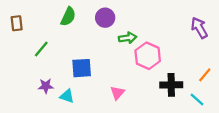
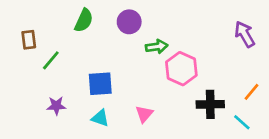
brown rectangle: (17, 23) -> (29, 40), moved
cyan triangle: (67, 96) -> (100, 118), moved

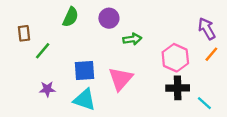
pink hexagon: (181, 69) -> (175, 58), moved
orange line: (252, 92) -> (211, 54), moved
pink triangle: (144, 114) -> (121, 79), moved, size x1.6
cyan triangle: (100, 118) -> (85, 100), size x1.5

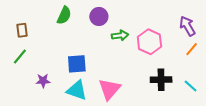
green line: (43, 51) -> (20, 57), moved
pink hexagon: (175, 58) -> (149, 42), moved
pink triangle: (121, 79) -> (109, 89), moved
cyan line: (204, 103) -> (191, 86), moved

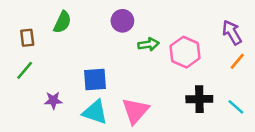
green semicircle: (64, 15) -> (62, 22), moved

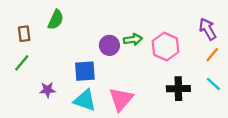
purple circle: (122, 21) -> (109, 45), moved
cyan line: (236, 107) -> (213, 84), moved

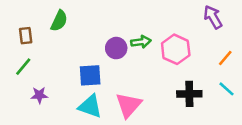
purple arrow: (208, 29) -> (213, 17), moved
purple star: (48, 90) -> (39, 95), moved

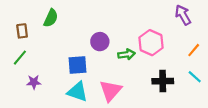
green arrow: (141, 42) -> (126, 54), moved

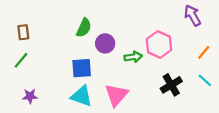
green semicircle: (51, 18) -> (84, 28), moved
black cross: (163, 81) -> (171, 85), turned -30
purple star: (34, 82) -> (30, 96), moved

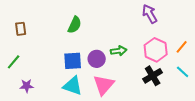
purple arrow: (193, 15) -> (150, 14), moved
purple circle: (105, 43) -> (97, 59), moved
pink hexagon: (159, 45) -> (156, 50), moved
green line: (21, 60) -> (14, 62), moved

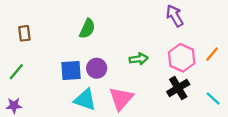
purple circle: (97, 59) -> (97, 68), moved
blue square: (73, 61) -> (71, 71), moved
cyan line: (183, 72) -> (213, 98), moved
purple star: (27, 86) -> (14, 105), moved

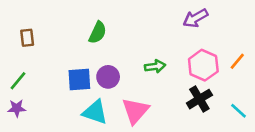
purple arrow: (175, 16) -> (195, 18), turned -90
purple star: (14, 105) -> (17, 108), moved

